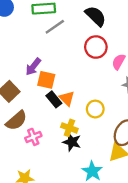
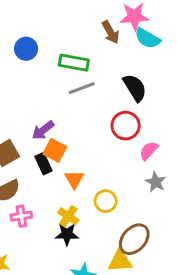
black rectangle: (54, 99) -> (44, 164), moved
black star: (72, 142) -> (67, 234), turned -30

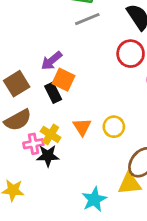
orange triangle: (74, 179) -> (82, 127), moved
yellow cross: (68, 216) -> (51, 134), moved
black star: (67, 234) -> (48, 156), moved

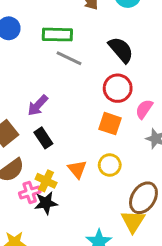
gray line: (87, 19) -> (69, 58), turned 55
orange square: (64, 80) -> (110, 124), moved
yellow triangle: (130, 184) -> (133, 221), turned -45

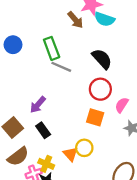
green rectangle: (57, 35) -> (52, 48), turned 70
yellow circle: (110, 165) -> (84, 148), moved

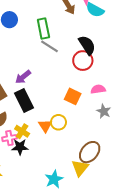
red circle: (100, 89) -> (83, 61), moved
pink semicircle: (122, 105) -> (98, 89), turned 40
black rectangle: (43, 130) -> (24, 101), size x1.5

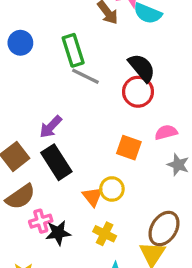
yellow cross: (22, 131) -> (105, 234), moved

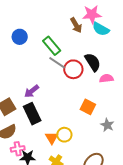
green rectangle: (73, 50) -> (52, 46), turned -30
red circle: (138, 92) -> (73, 69), moved
pink semicircle: (166, 132) -> (106, 78), moved
orange square: (129, 148) -> (88, 107), moved

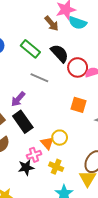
black semicircle: (93, 62) -> (60, 53), moved
gray line: (57, 63) -> (39, 78), moved
red circle: (73, 69) -> (78, 67), moved
pink cross: (18, 149) -> (34, 155), moved

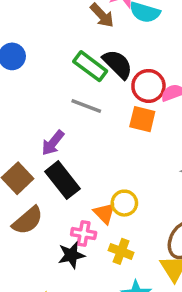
green rectangle: (30, 49) -> (90, 66), moved
orange square: (79, 105) -> (142, 119), moved
pink cross: (34, 155) -> (84, 234), turned 32

